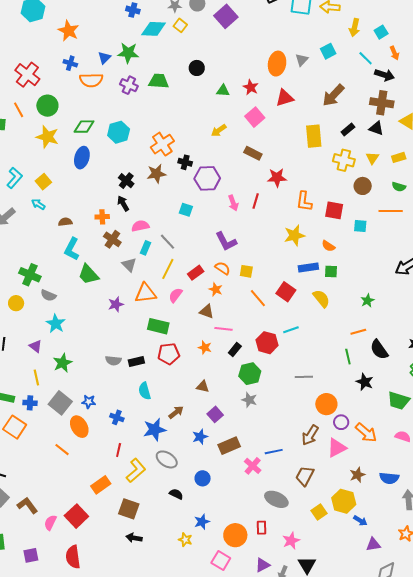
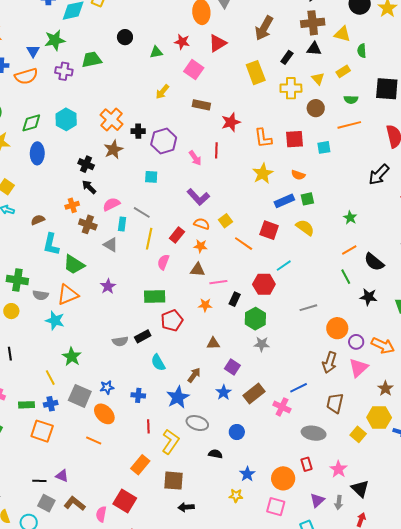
yellow square: (246, 271) -> (225, 221), turned -32
orange triangle: (146, 293) -> (68, 295), moved
purple triangle: (36, 346) -> (62, 476), moved

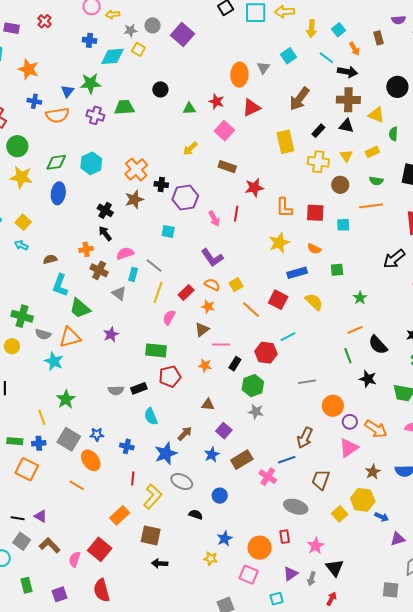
green square: (307, 199) -> (337, 270), moved
brown triangle: (198, 270) -> (202, 330), turned -49
brown arrow: (330, 362) -> (305, 438), moved

